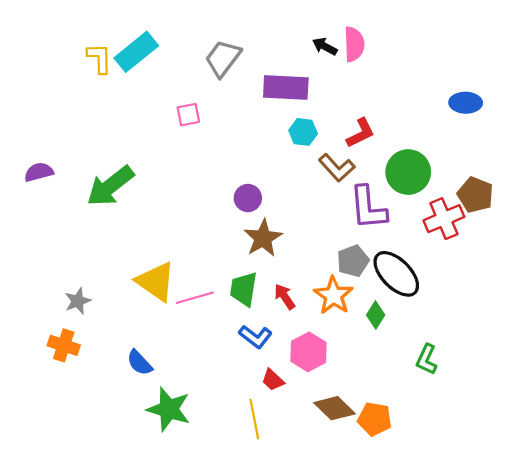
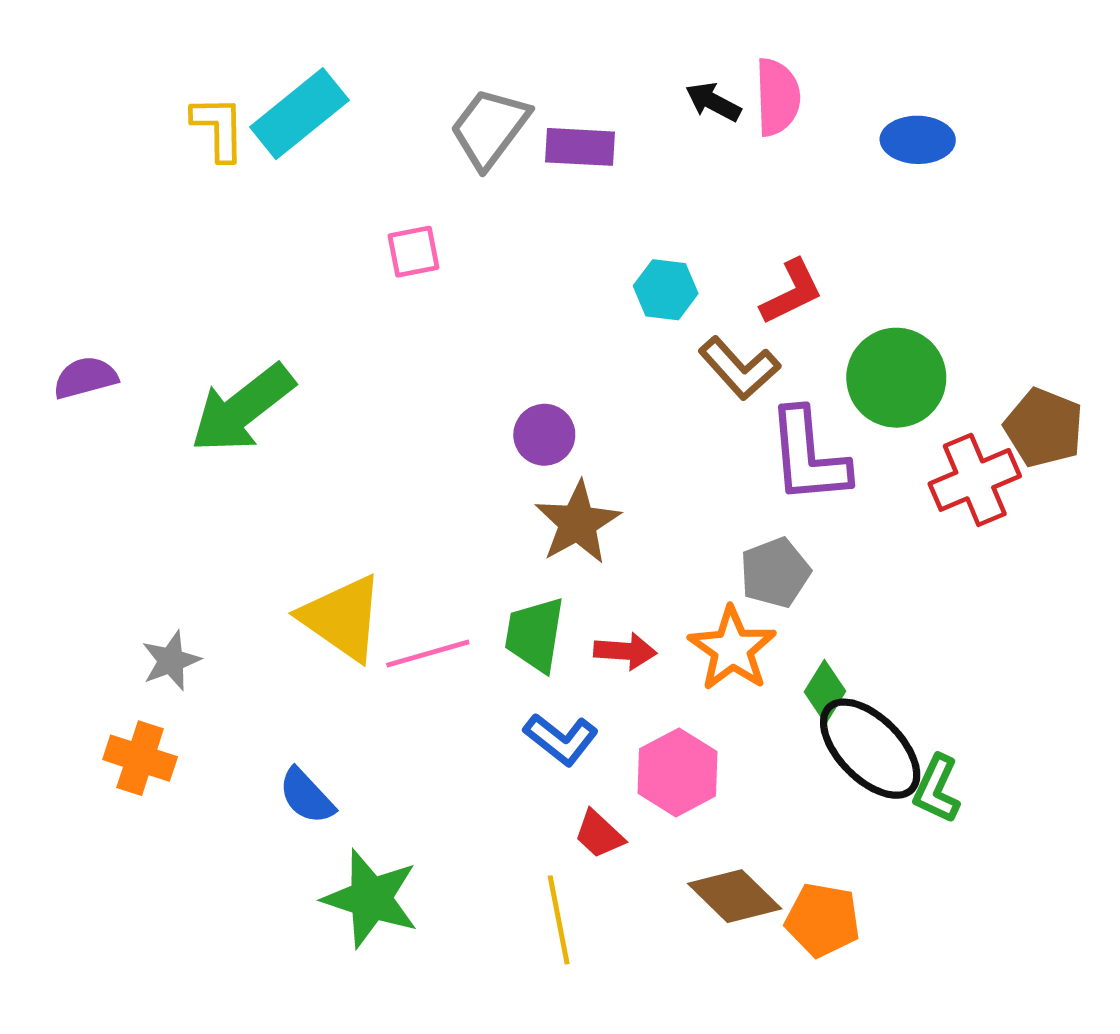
purple rectangle: (286, 88) -> (580, 147), moved, size x0.7
blue ellipse: (466, 103) -> (918, 140), moved
black ellipse: (396, 274) -> (870, 749), moved
red arrow: (285, 297) -> (625, 651), turned 128

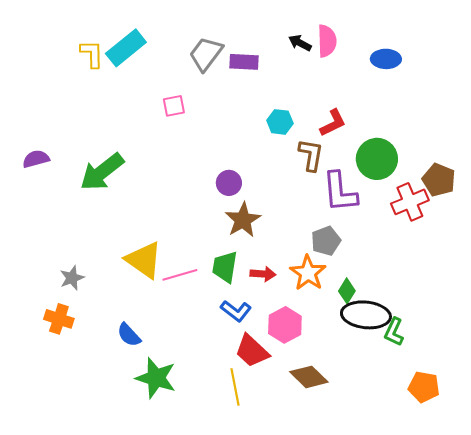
brown L-shape: (739, 368) -> (311, 155), turned -128
black ellipse: (870, 749) -> (366, 315), turned -39
red trapezoid: (599, 834) -> (252, 351), size x1.6
orange pentagon: (823, 920) -> (424, 387), moved

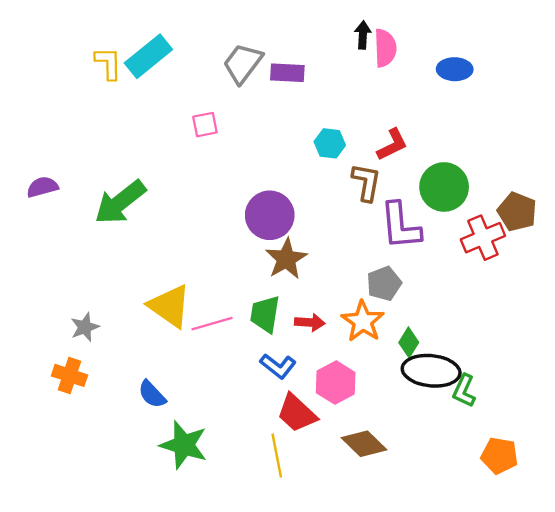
black arrow: (300, 43) -> (363, 35), moved, turned 65
purple circle: (229, 183) -> (270, 215), size x1.6

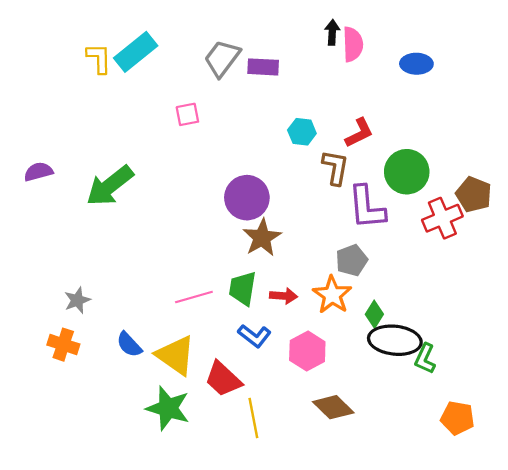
yellow triangle: (170, 306) -> (176, 355), moved
blue semicircle: (152, 394) -> (129, 345), moved
red trapezoid: (297, 413) -> (223, 379), moved

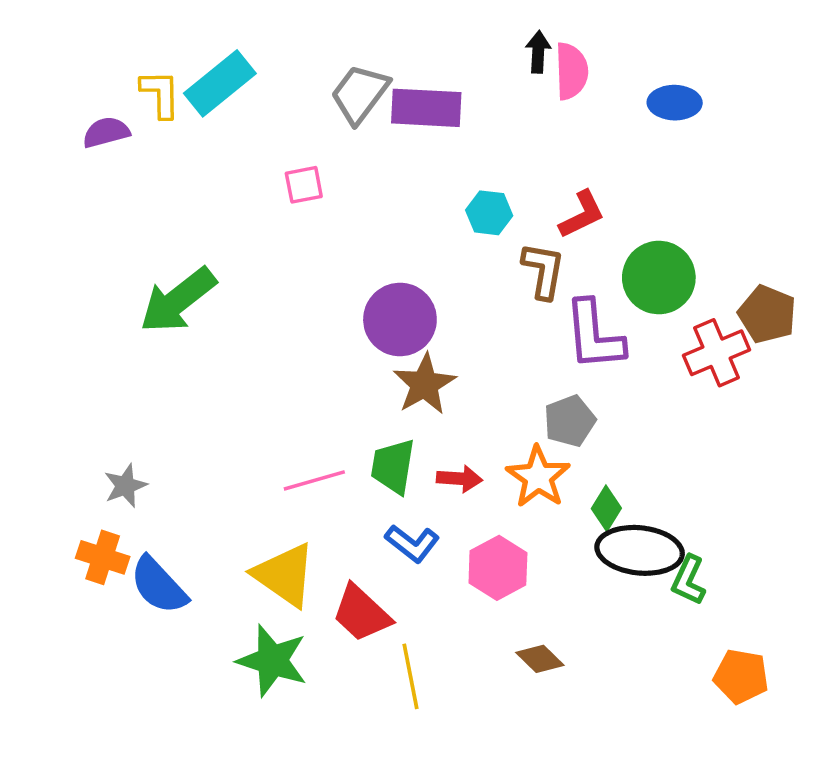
purple rectangle: (263, 67) -> (426, 108), size x1.4
purple semicircle: (38, 172) -> (106, 132), moved
blue semicircle: (129, 345) -> (159, 585), moved, size x1.4
brown diamond: (333, 407) -> (540, 659), size x0.7

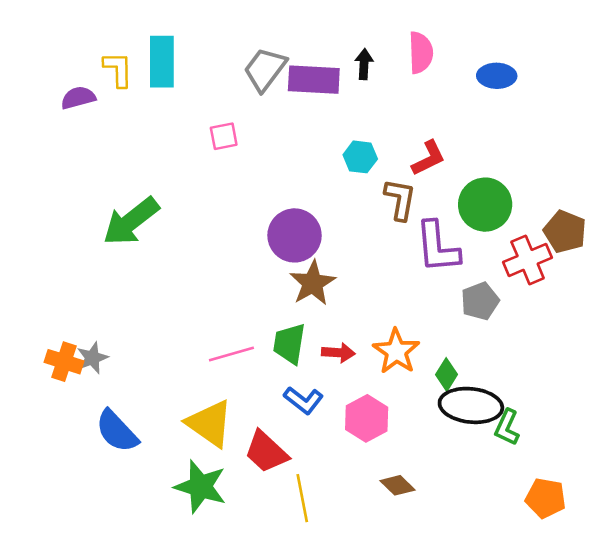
black arrow: (538, 52) -> (364, 64), moved
cyan rectangle: (220, 83) -> (162, 62), turned -51
gray pentagon: (570, 421) -> (480, 301), moved
orange cross: (103, 557) -> (64, 362), moved

